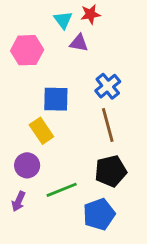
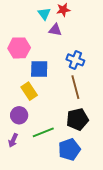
pink hexagon: (27, 50) -> (19, 48), moved
blue cross: (108, 86) -> (75, 60), turned -30

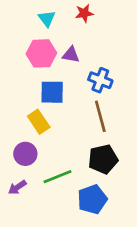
cyan triangle: (44, 14) -> (47, 19), moved
purple triangle: (55, 30) -> (71, 55), moved
pink hexagon: (19, 48) -> (41, 53), moved
purple arrow: (13, 140) -> (17, 187), turned 32

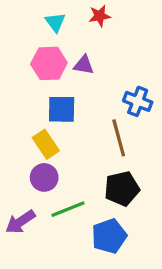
blue cross: (100, 80) -> (138, 101), moved
purple circle: (25, 154) -> (44, 177), moved
purple arrow: (17, 187) -> (20, 222), size x1.4

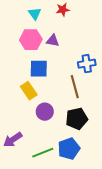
blue cross: (138, 101) -> (87, 64), turned -30
purple circle: (44, 177) -> (45, 112), moved
green line: (68, 209) -> (43, 153), moved

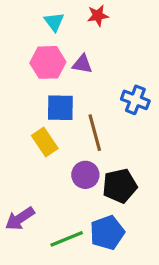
blue cross: (87, 64) -> (135, 100), turned 30
brown line: (75, 87) -> (95, 133), moved
purple circle: (45, 112) -> (85, 175), moved

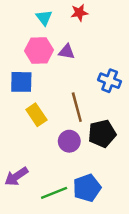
blue square: (60, 108) -> (21, 82), moved
black pentagon: (120, 186) -> (102, 134), moved

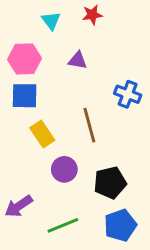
pink hexagon: (39, 50) -> (25, 59), moved
black pentagon: (102, 134) -> (110, 183), moved
purple circle: (69, 141) -> (64, 169), moved
blue pentagon: (87, 188) -> (120, 225), moved

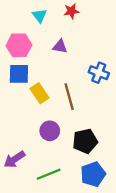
yellow rectangle: (42, 134) -> (39, 93), moved

